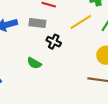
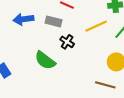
green semicircle: (34, 63) -> (45, 60), size x1.5

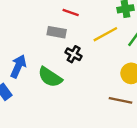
blue arrow: (23, 19) -> (18, 66), moved, turned 126

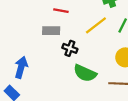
green semicircle: (50, 77) -> (85, 73), moved

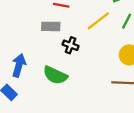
green semicircle: (85, 73) -> (55, 75), moved

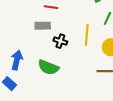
yellow line: (98, 21) -> (87, 35), moved, turned -45

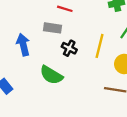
blue arrow: (17, 60) -> (23, 45), moved, turned -36

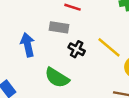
yellow line: (100, 46) -> (109, 47), turned -65

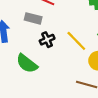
black cross: (77, 49) -> (47, 40), turned 32

